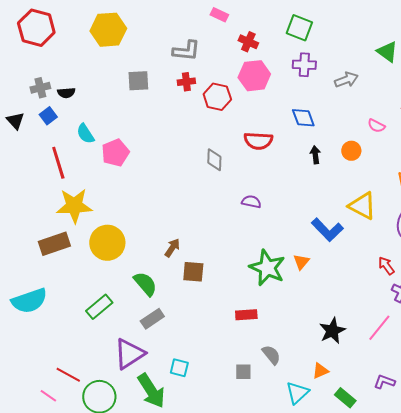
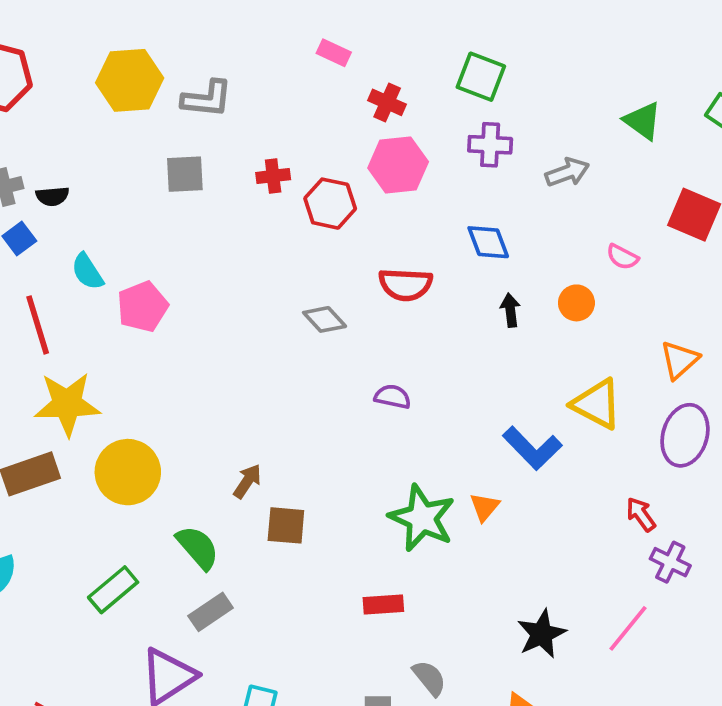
gray L-shape: (186, 51) -> (207, 99), moved
gray diamond: (214, 160) -> (325, 319), turned -45

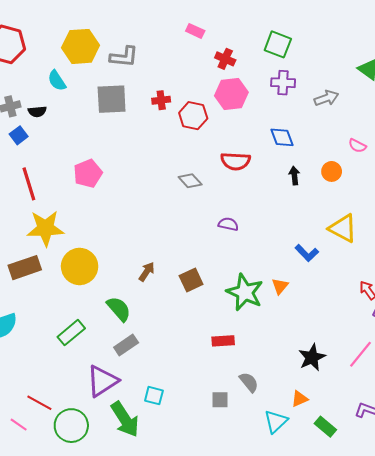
gray square: (185, 174) -> (112, 99), size x1.4
cyan semicircle: (87, 272) -> (57, 81), moved
blue L-shape: (532, 448) -> (307, 253), size x0.7
brown square: (286, 525) -> (191, 280), moved, turned -30

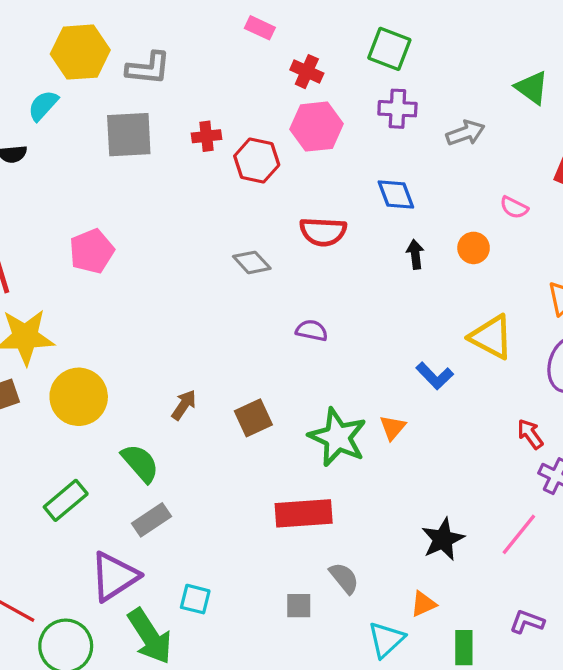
cyan semicircle: (57, 81) -> (43, 105), turned 75
red rectangle: (223, 341) -> (304, 513), size x1.6
green rectangle: (325, 427) -> (464, 648), turned 50

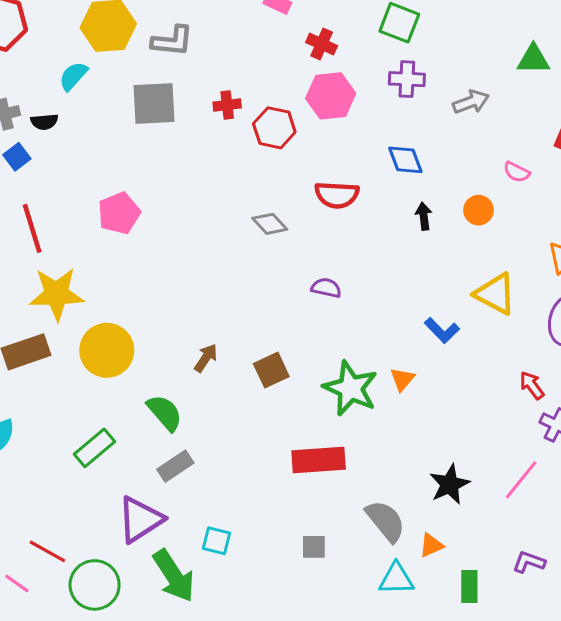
green triangle: (532, 88) -> (533, 59), turned -36
gray semicircle: (344, 578) -> (386, 521), moved, size x1.4
cyan triangle: (386, 640) -> (396, 579), turned 42

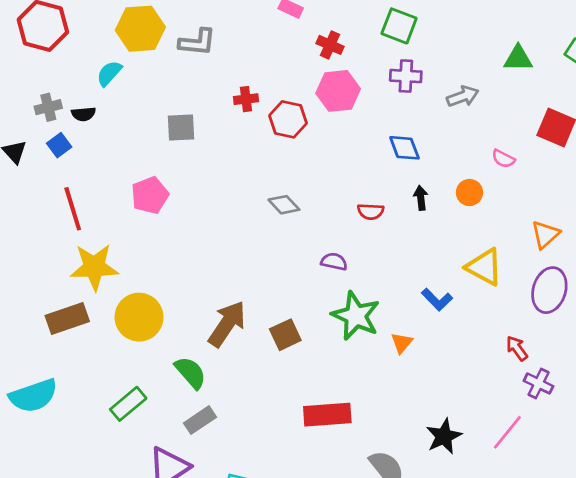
gray square: (154, 103) -> (181, 128), moved, size x0.7
red semicircle: (337, 195) -> (371, 211), moved, size x0.7
brown arrow: (206, 358) -> (227, 324), size x1.8
green star: (351, 388) -> (356, 316), moved

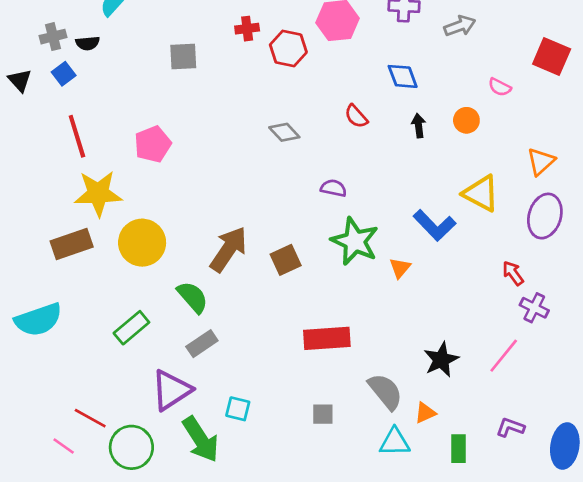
pink pentagon: (150, 195) -> (153, 144), moved
red semicircle: (371, 211) -> (356, 116), moved, turned 45
blue L-shape: (437, 300) -> (435, 225), size x1.4

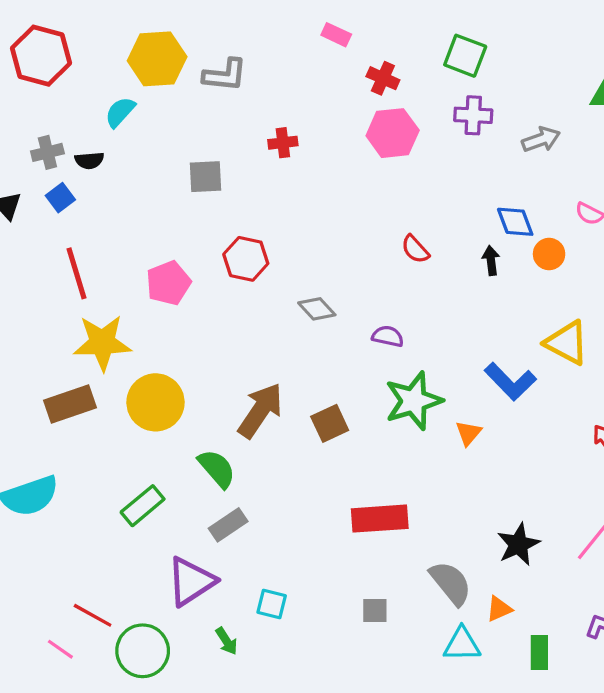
red hexagon: (288, 49) -> (246, 259), moved
blue diamond: (403, 76) -> (515, 222), moved
gray diamond: (284, 132) -> (317, 309), moved
green star: (355, 241) -> (414, 401), turned 30
green arrow: (201, 439) -> (226, 641), size x0.5

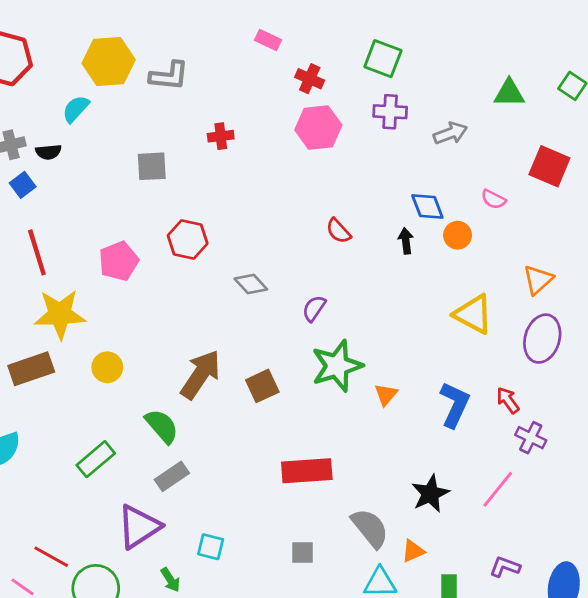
purple semicircle: (388, 336) -> (314, 308), turned -68
blue L-shape: (510, 381) -> (455, 405), moved, turned -111
yellow circle: (156, 402) -> (107, 367), size x0.6

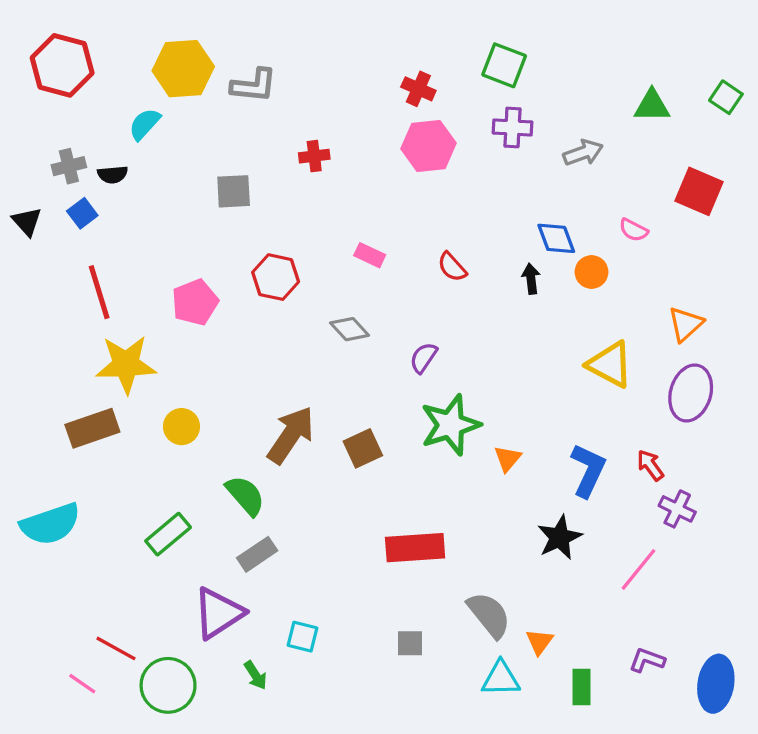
pink rectangle: (268, 40) -> (370, 255), moved
black star: (430, 494) -> (560, 537), moved
orange triangle: (413, 551) -> (539, 642), turned -30

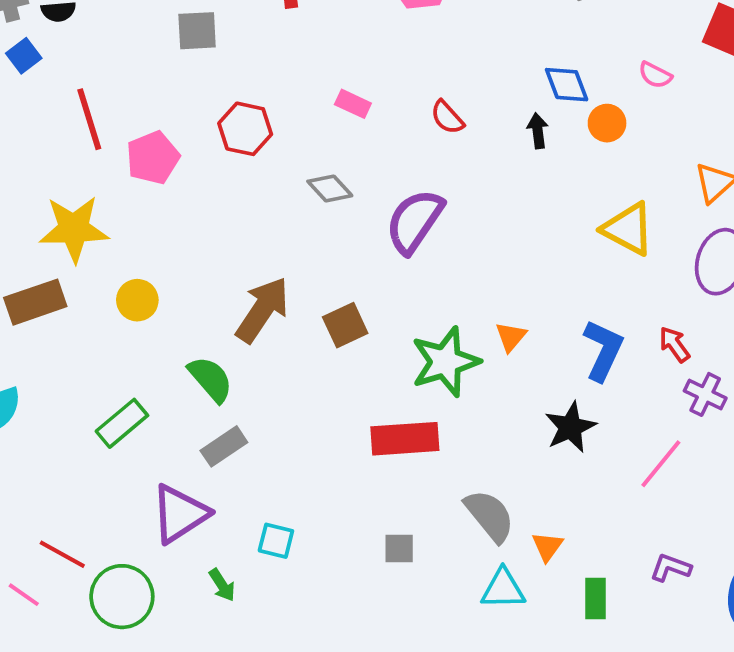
red line: (99, 292) -> (89, 119), moved
purple semicircle: (423, 358) -> (415, 221), size x1.8
green star: (450, 425) -> (445, 362), moved

